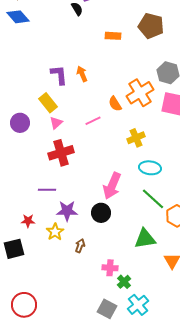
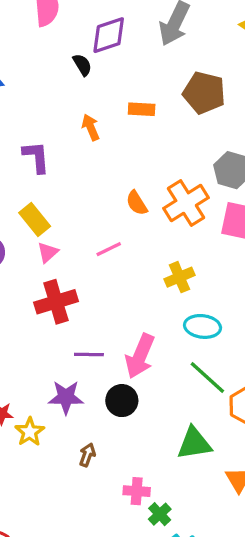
orange arrow: (82, 74) -> (91, 127), moved
purple L-shape: (59, 75) -> (36, 157), moved
orange semicircle: (115, 104) -> (137, 203), moved
purple line: (47, 190) -> (89, 354), moved
yellow star: (55, 232) -> (30, 432), moved

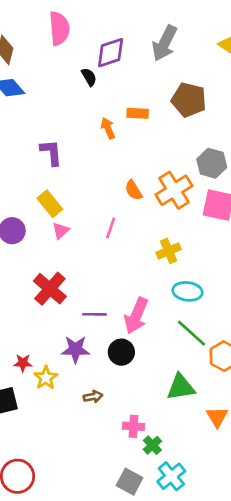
orange arrow: (91, 127) -> (108, 128), moved
pink line: (109, 249) -> (111, 228), turned -45
red cross: (56, 302) -> (50, 289), moved, turned -32
brown arrow: (87, 455) -> (93, 397), turned 60

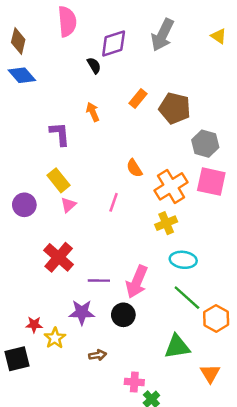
brown pentagon: (189, 100) -> (175, 108), moved
orange rectangle: (138, 113) -> (138, 98), turned -54
orange arrow: (108, 128) -> (93, 112), moved
orange cross: (174, 190) -> (171, 186), moved

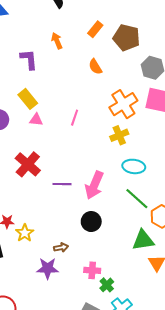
orange semicircle: (134, 168) -> (95, 67), moved
pink triangle: (68, 205) -> (36, 120), turned 48
purple star: (82, 312) -> (48, 268), moved
black circle: (123, 315) -> (91, 222), moved
green triangle: (177, 347) -> (143, 240), moved

